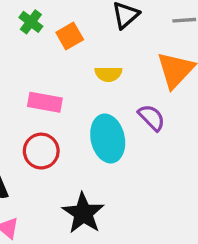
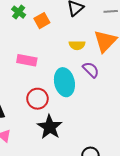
yellow semicircle: (108, 74) -> (77, 45), moved
red circle: (41, 151) -> (37, 99), moved

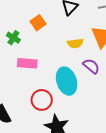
green cross: (19, 12) -> (13, 38), moved

